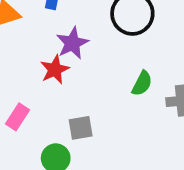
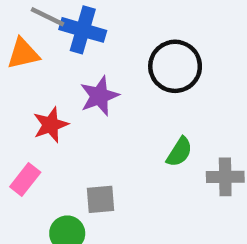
red star: (55, 70) -> (51, 125), moved

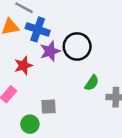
blue cross: (83, 30) -> (38, 29), moved
black circle: (175, 66) -> (77, 46), moved

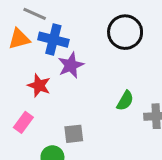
black circle: (77, 46) -> (125, 32), moved
red star: (23, 66) -> (39, 85), turned -30

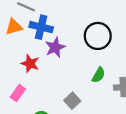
black circle: (125, 32) -> (98, 36), moved
gray square: (74, 134) -> (72, 101), moved, turned -35

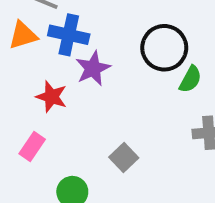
green semicircle: (99, 75) -> (190, 79), moved

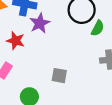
gray square: (124, 158) -> (59, 76), turned -35

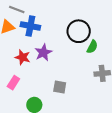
purple star: (40, 23) -> (43, 53), moved

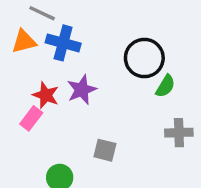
pink rectangle: (13, 83) -> (31, 118), moved

